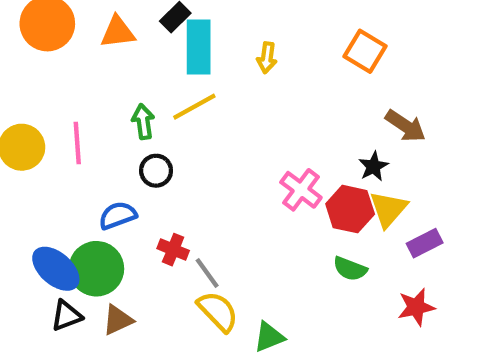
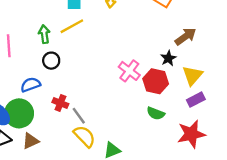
brown arrow: (405, 126) -> (186, 36), turned -70
yellow triangle: (388, 209) -> (192, 75), moved
red star: (416, 307) -> (191, 134), size x1.4

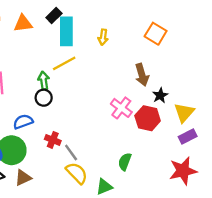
green arrow: (44, 34) -> (44, 81), moved
brown arrow: (186, 36) -> (142, 75), moved, turned 110
green semicircle: (156, 113) -> (125, 162), moved, turned 90

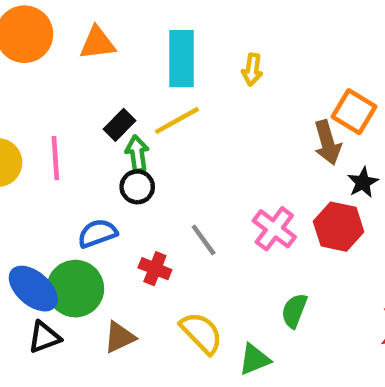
black rectangle: (54, 15) -> (120, 125), moved
orange square: (156, 34) -> (354, 112), moved
pink cross: (121, 108) -> (274, 229), moved
gray line: (71, 153) -> (204, 240), moved
brown triangle: (23, 178) -> (120, 337), moved

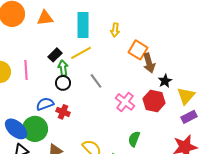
orange square: (354, 112) -> (138, 50), moved
gray line: (204, 240) -> (96, 81), moved
red cross: (155, 269) -> (63, 112), moved

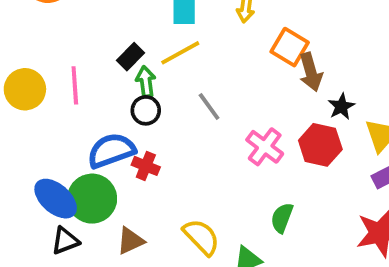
blue semicircle: (45, 104) -> (111, 151), size x1.4

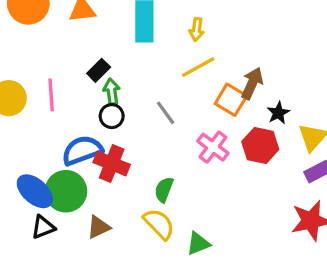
orange square: (290, 47) -> (231, 100), moved
yellow line: (180, 53) -> (198, 67), moved
brown arrow: (311, 72) -> (252, 83), turned -140
red cross: (146, 166) -> (112, 163), size x1.5
green semicircle: (282, 218) -> (164, 190), moved

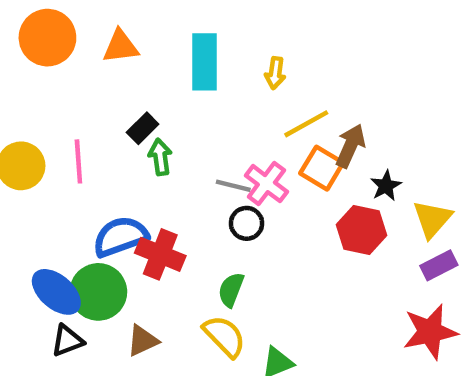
yellow line: (198, 67) -> (306, 124), moved
gray line: (166, 113) -> (233, 186), turned -40
black circle: (112, 116) -> (247, 223), moved
pink cross: (213, 147) -> (266, 184), moved

